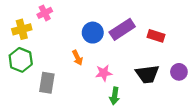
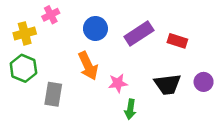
blue circle: (93, 33) -> (95, 28), moved
orange arrow: (77, 58) -> (88, 66), size x1.6

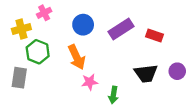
green hexagon: (23, 68) -> (38, 52), moved
pink star: (118, 83) -> (90, 82), moved
gray rectangle: (53, 94) -> (19, 78), moved

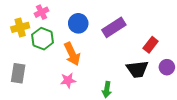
red rectangle: (155, 36) -> (151, 45), moved, turned -70
green hexagon: (38, 52) -> (43, 39), moved
pink star: (90, 82) -> (68, 80), moved

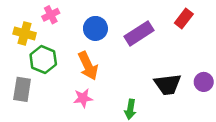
yellow cross: (20, 27) -> (25, 33), turned 30
green hexagon: (43, 39) -> (43, 60), moved
red rectangle: (151, 45) -> (184, 18), moved

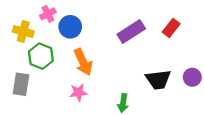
red rectangle: (184, 18) -> (171, 28), moved
blue circle: (95, 28) -> (70, 27), moved

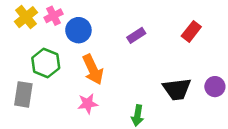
yellow cross: (23, 31) -> (26, 17), moved, turned 36
purple rectangle: (131, 31) -> (136, 35), moved, size x0.6

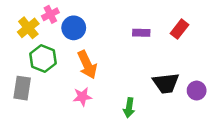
yellow cross: (26, 17) -> (28, 28), moved
purple rectangle: (136, 35) -> (141, 33), moved, turned 35
purple circle: (215, 87) -> (197, 91), moved

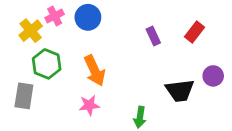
blue circle: (74, 28) -> (88, 17), moved
purple rectangle: (141, 33) -> (153, 36), turned 63
purple circle: (197, 91) -> (213, 76), moved

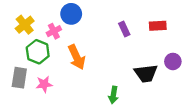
pink cross: (55, 16) -> (54, 31), moved
red rectangle: (194, 32) -> (158, 26), turned 49
pink star: (89, 105) -> (44, 84), moved

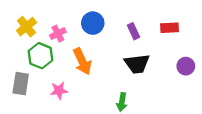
blue circle: (71, 14) -> (93, 23), moved
black trapezoid: (146, 73) -> (137, 64), moved
pink star: (44, 84) -> (59, 91), moved

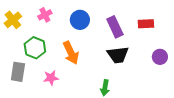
yellow cross: (26, 27) -> (13, 20), moved
purple rectangle: (133, 31) -> (115, 27), size x1.5
pink cross: (58, 34) -> (45, 15), moved

